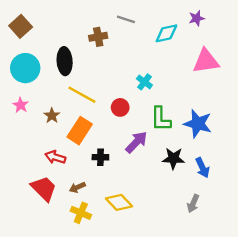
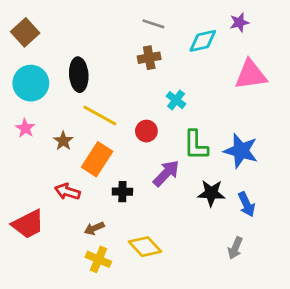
brown cross: (98, 37) -> (149, 58), moved
red trapezoid: (44, 188) -> (28, 224), moved, turned 108

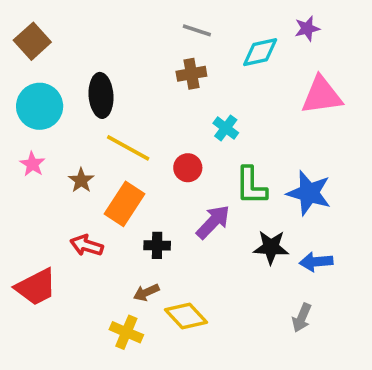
blue arrow: (246, 204) -> (316, 262), turned 110
brown arrow: (94, 228) -> (146, 292), moved

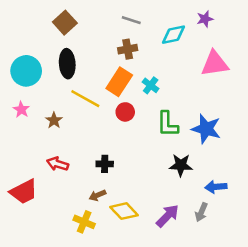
brown square: (32, 41) -> (65, 23), moved
orange rectangle: (125, 204) -> (119, 82), moved
purple arrow: (213, 222) -> (167, 216), moved
blue arrow: (316, 262) -> (216, 187), moved

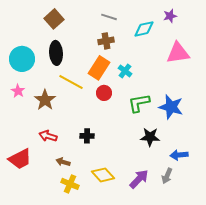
brown star: (54, 120) -> (45, 100), size x1.5
green L-shape: (167, 124) -> (139, 103), turned 80
brown arrow: (97, 195) -> (63, 162), moved, turned 40

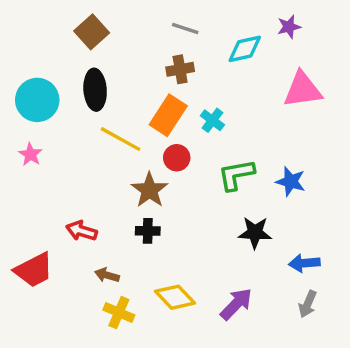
brown star: (45, 100) -> (149, 190), moved
blue star: (171, 107) -> (291, 182), size x0.7
gray arrow: (167, 176) -> (308, 304), moved

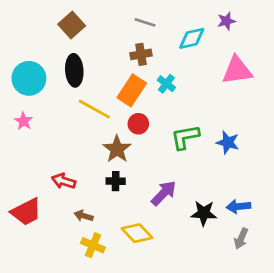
cyan cross: (212, 120) -> (166, 84), moved
black star: (255, 233) -> (204, 213), moved
purple arrow: (236, 304) -> (164, 193), moved

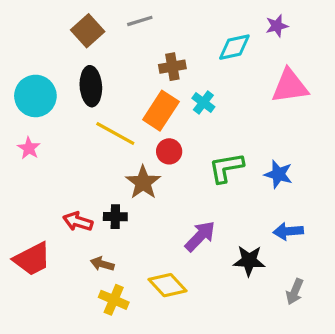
gray line: (145, 22) -> (140, 21), moved, turned -35
black cross: (116, 181) -> (115, 217), moved
blue arrow: (238, 206) -> (288, 231), moved

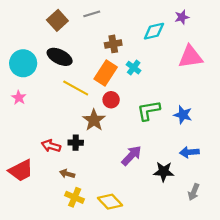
black ellipse: (91, 86) -> (60, 57), turned -60
yellow diamond: (168, 285) -> (110, 202), moved

